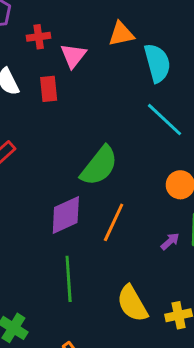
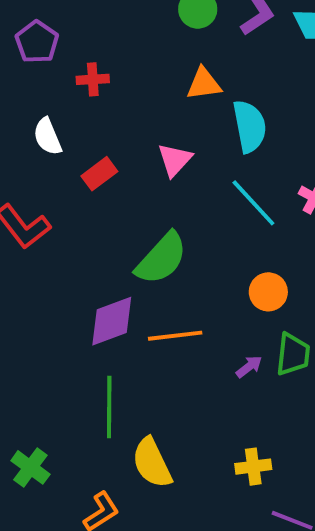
pink triangle: (73, 56) -> (175, 160), moved
red rectangle: (49, 89) -> (99, 174), moved, turned 55
orange line: (114, 222) -> (175, 336), turned 54
yellow semicircle: (132, 304) -> (152, 463), moved

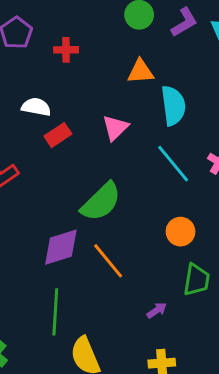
red cross: (93, 79) -> (66, 50), moved
white semicircle: (47, 137) -> (36, 107), moved, turned 120
orange line: (175, 336) -> (108, 261), turned 54
purple arrow: (249, 367) -> (157, 310), moved

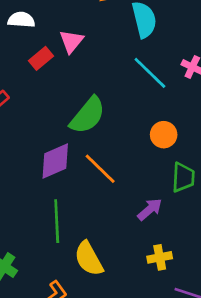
white semicircle: (36, 107) -> (21, 20), moved
pink triangle: (115, 128) -> (71, 41), moved
purple arrow: (157, 310) -> (150, 209), size x1.4

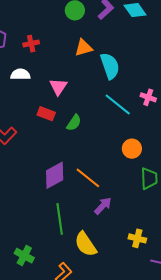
red rectangle: (41, 58) -> (46, 114), moved, turned 66
green semicircle: (88, 115) -> (74, 123), moved, size x0.6
purple arrow: (150, 209) -> (103, 206), moved
yellow cross: (160, 257) -> (137, 238), turned 30

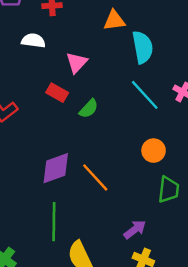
purple arrow: (103, 206) -> (135, 229), moved

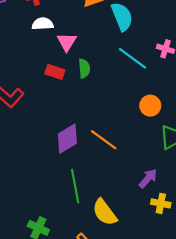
white semicircle: (33, 41) -> (43, 24), moved
green semicircle: (89, 109) -> (84, 68), moved, turned -36

